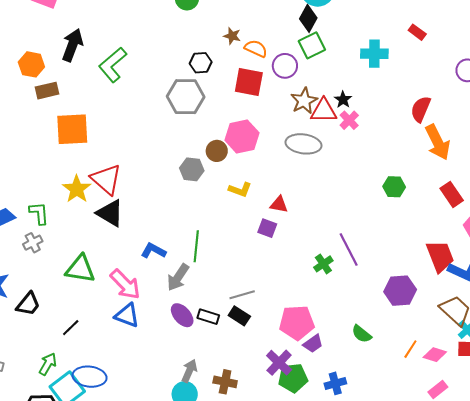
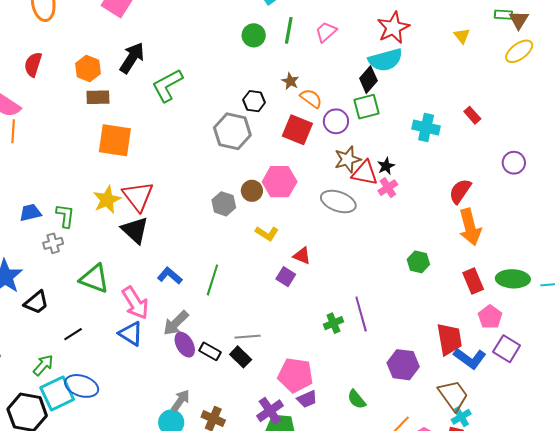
gray arrow: (178, 277) -> (176, 323), moved

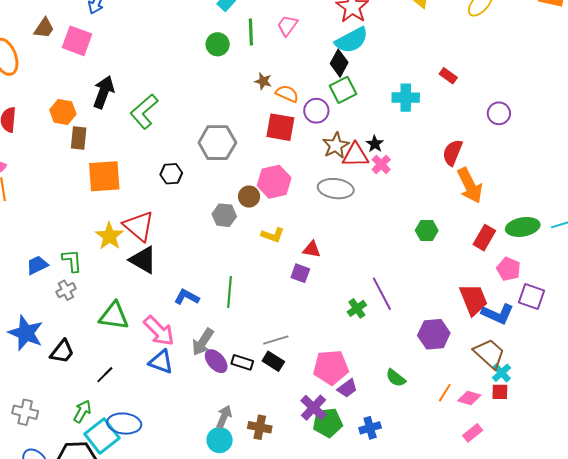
brown rectangle: (98, 97) -> (79, 138), turned -70
black hexagon: (254, 101) -> (171, 174), moved
red rectangle: (473, 281) -> (484, 238), turned 65

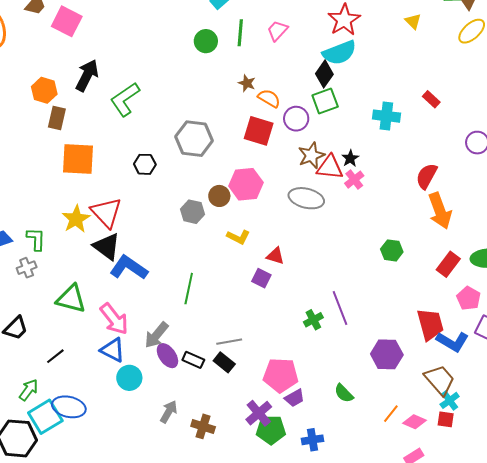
blue L-shape: (187, 297) -> (129, 268), moved, size x1.5
cyan circle: (220, 440) -> (129, 378), moved

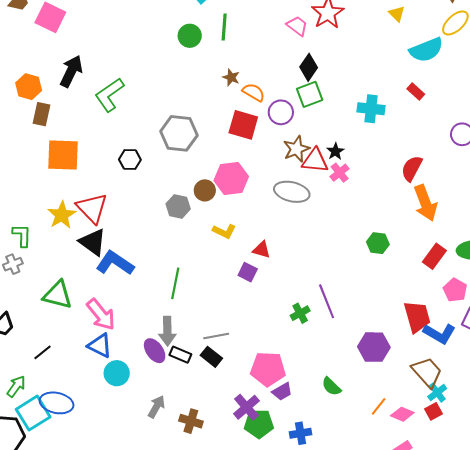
pink trapezoid: (277, 31) -> (297, 26), moved, turned 85
cyan semicircle: (339, 53) -> (426, 50), moved
gray arrow: (156, 335) -> (167, 331), moved, turned -40
red square: (446, 419) -> (433, 411), turned -36

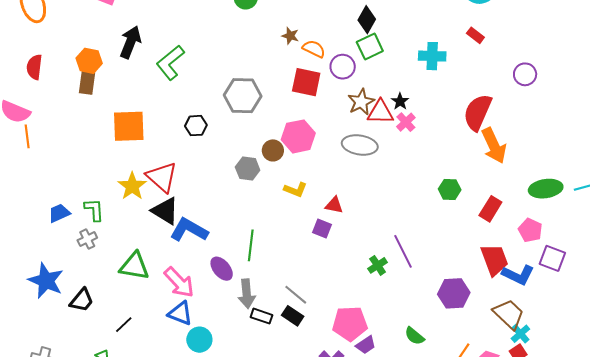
brown rectangle: (42, 114) -> (87, 83), moved
red semicircle: (412, 168) -> (478, 112), size x1.4
red rectangle: (434, 256) -> (490, 209), moved
gray line: (216, 336) -> (296, 295), turned 55
purple ellipse: (155, 351) -> (222, 269), moved

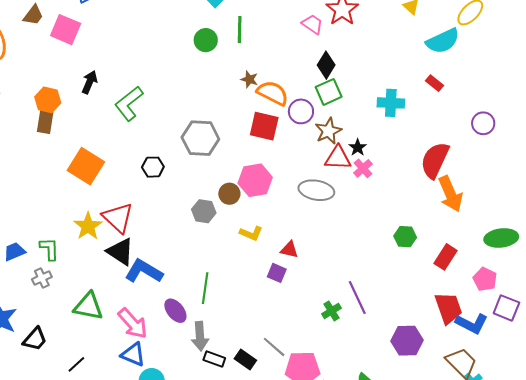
black arrow: (130, 42) -> (89, 82), size x0.7
orange semicircle: (314, 49) -> (273, 93), size x1.4
brown star: (361, 102) -> (328, 131), moved
orange square: (129, 126) -> (86, 166), turned 33
gray line: (296, 295) -> (274, 347), moved

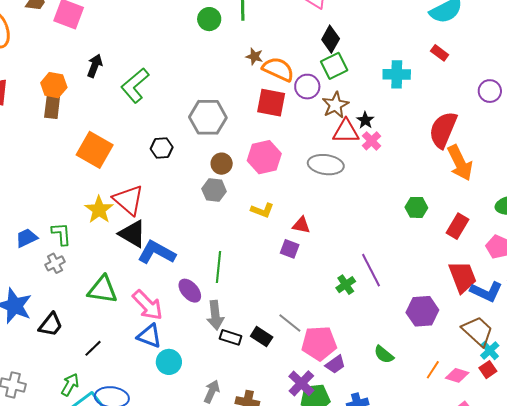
brown circle: (229, 194) -> (222, 164), moved

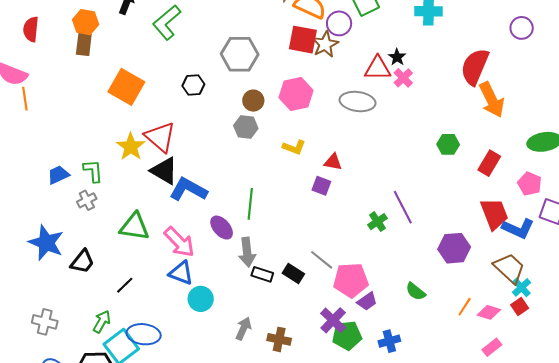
brown star: (335, 105) -> (325, 44), moved

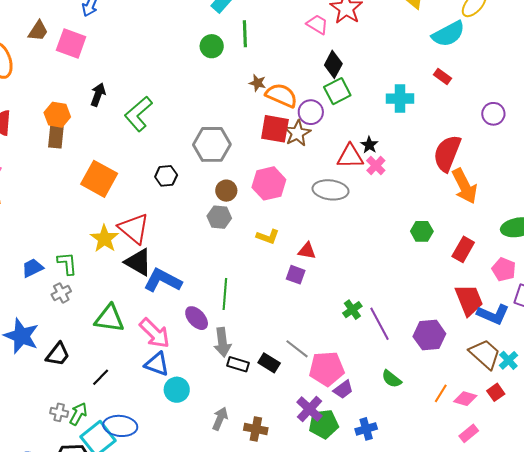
purple line: (403, 207) -> (379, 324), moved
cyan cross: (522, 287) -> (508, 360), moved
gray cross: (45, 322) -> (59, 412), moved, size x0.7

